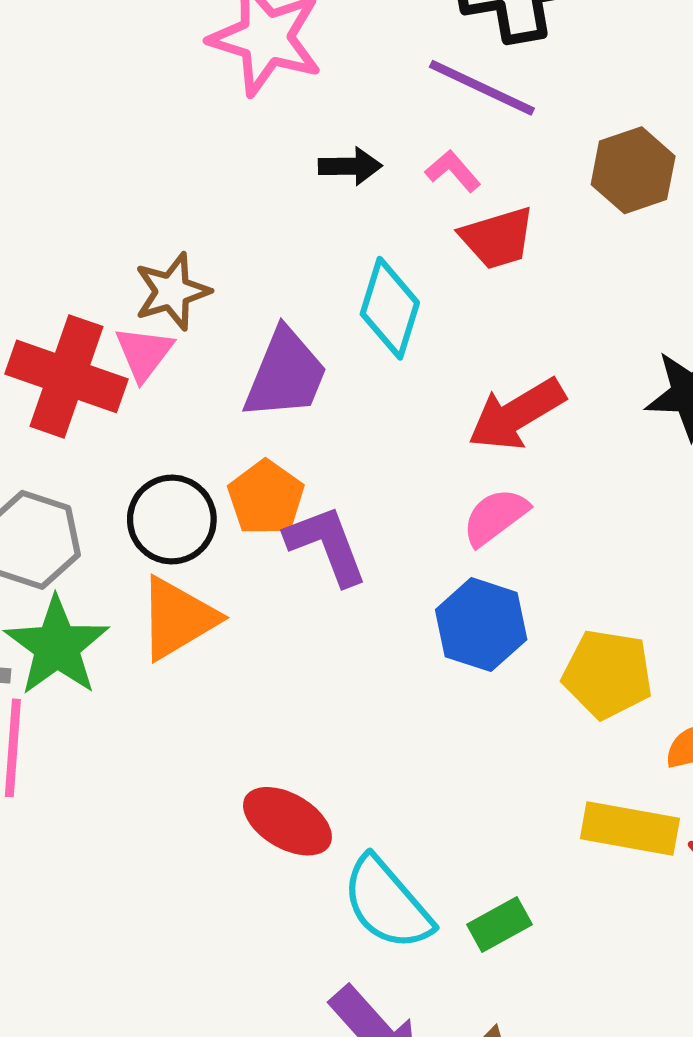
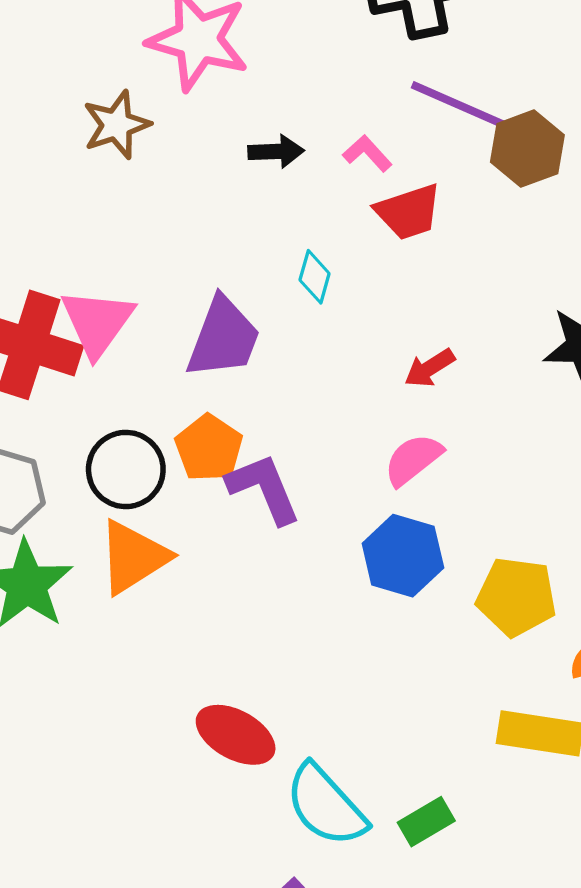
purple line: (482, 88) -> (458, 105), moved
brown star: (172, 291) -> (117, 125), moved
cyan diamond: (390, 308) -> (315, 277), size x0.6
pink triangle: (144, 353) -> (97, 322), size x1.4
red arrow: (517, 414) -> (430, 368), size x0.6

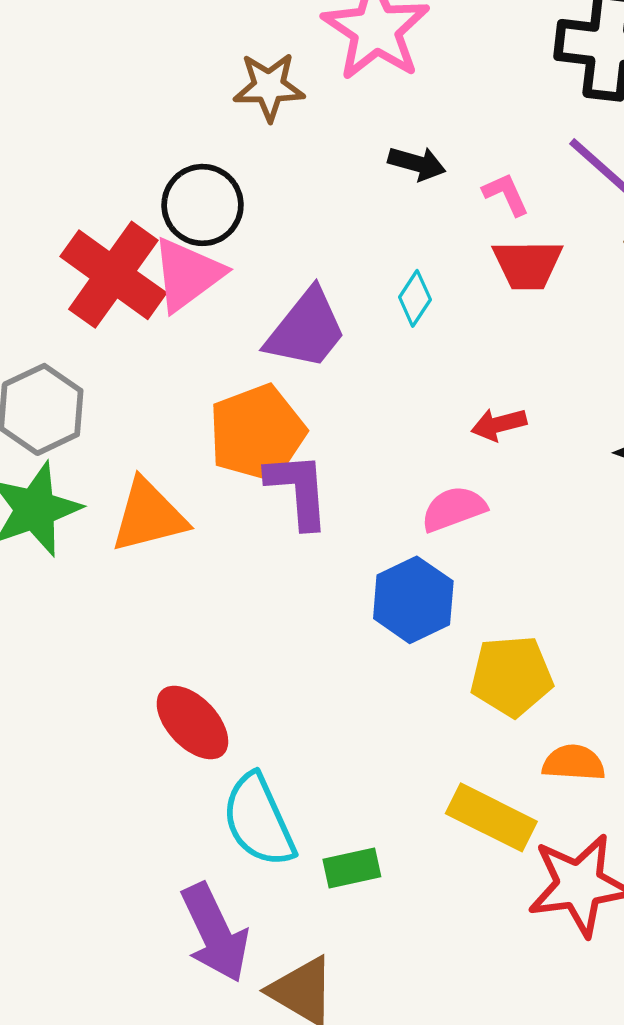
orange pentagon: (209, 448) -> (257, 433), size x1.4
black circle: (126, 470) -> (203, 205), moved
yellow pentagon: (516, 597) -> (512, 676), turned -30

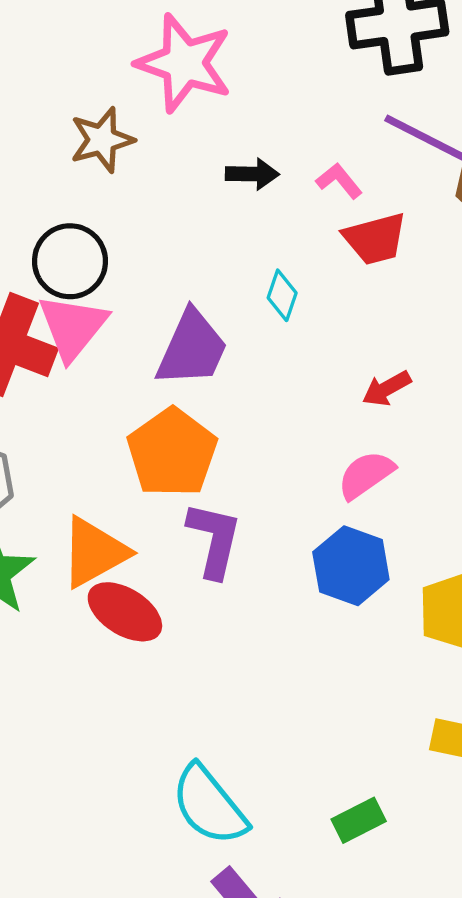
purple L-shape: (298, 490) -> (214, 540), moved, turned 32
red ellipse: (192, 723) -> (125, 612), moved
cyan semicircle: (259, 820) -> (209, 805), moved

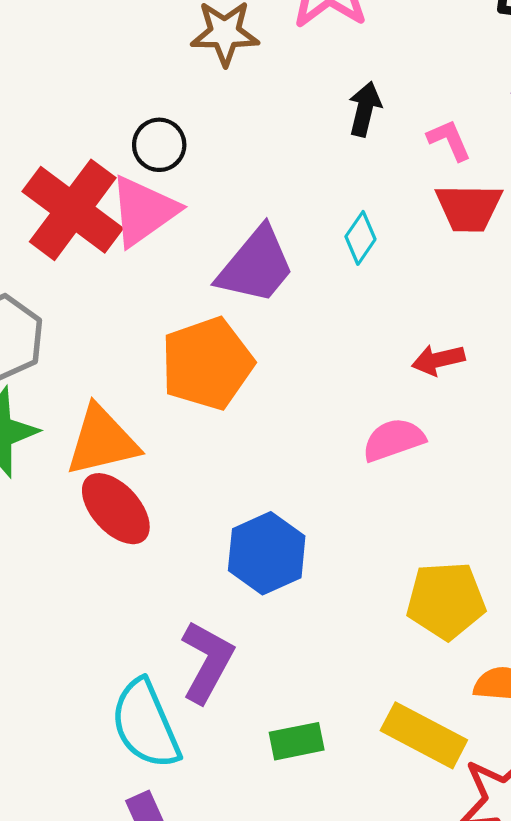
black arrow: (252, 174) -> (365, 109), turned -93
black circle: (70, 261) -> (159, 145), size x0.7
purple L-shape: (214, 540) -> (207, 662), moved
blue hexagon: (351, 566) -> (267, 553), moved
green rectangle: (359, 820) -> (297, 741), moved

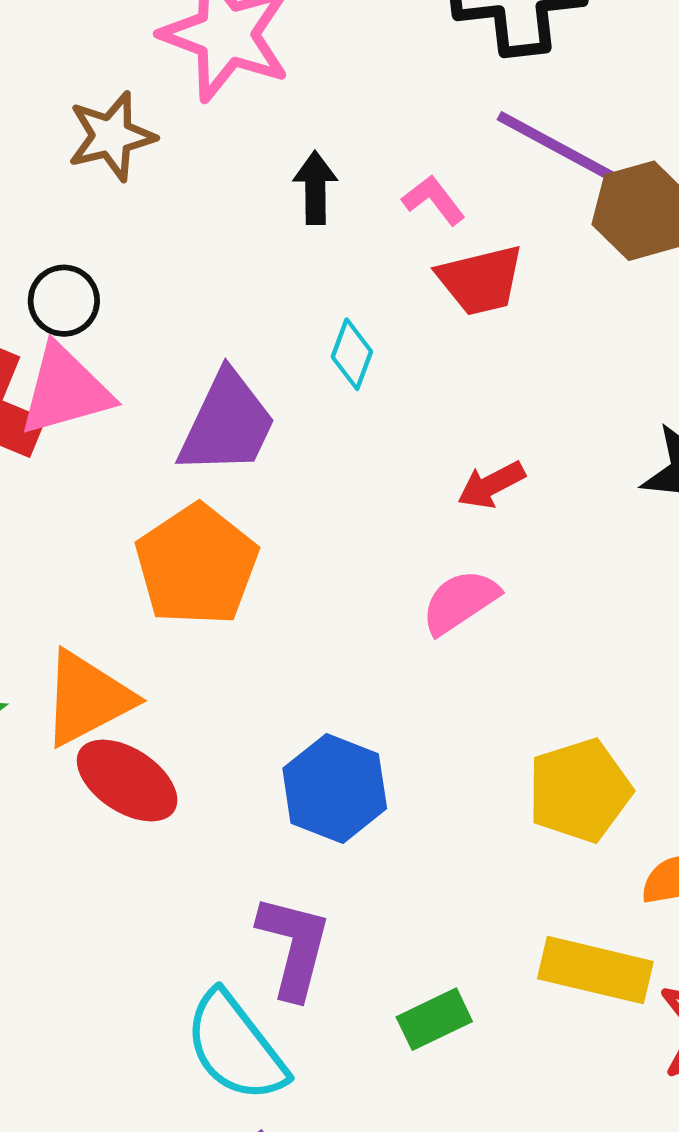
pink triangle: (143, 211) -> (65, 390), turned 34

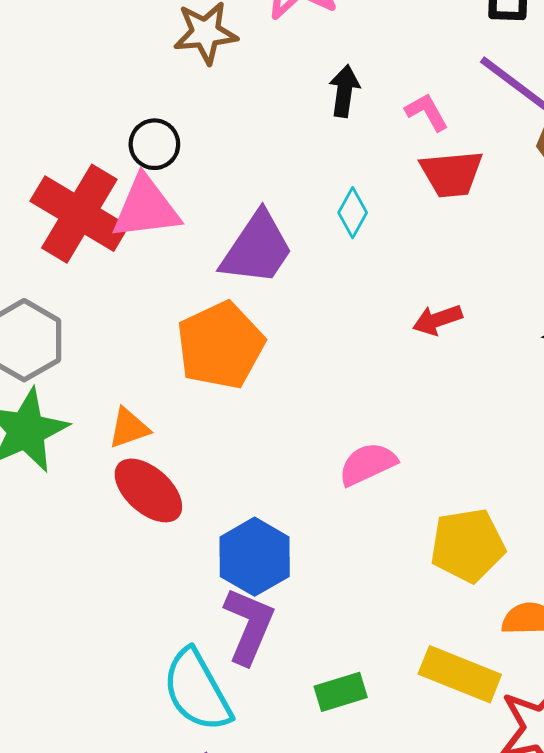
pink semicircle: (460, 602) -> (368, 464), moved
orange triangle: (87, 698) -> (129, 428), size x0.6
blue hexagon: (335, 788) -> (255, 557), moved

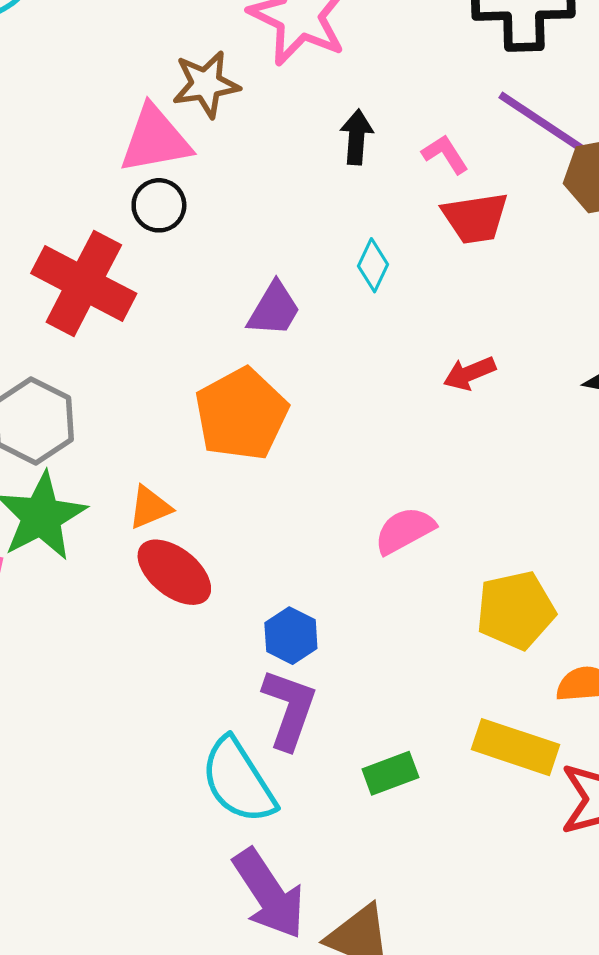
pink triangle: (146, 208) -> (155, 140), moved
purple trapezoid: (257, 248) -> (274, 309), size x0.7
blue hexagon: (255, 557) -> (291, 636), size x0.7

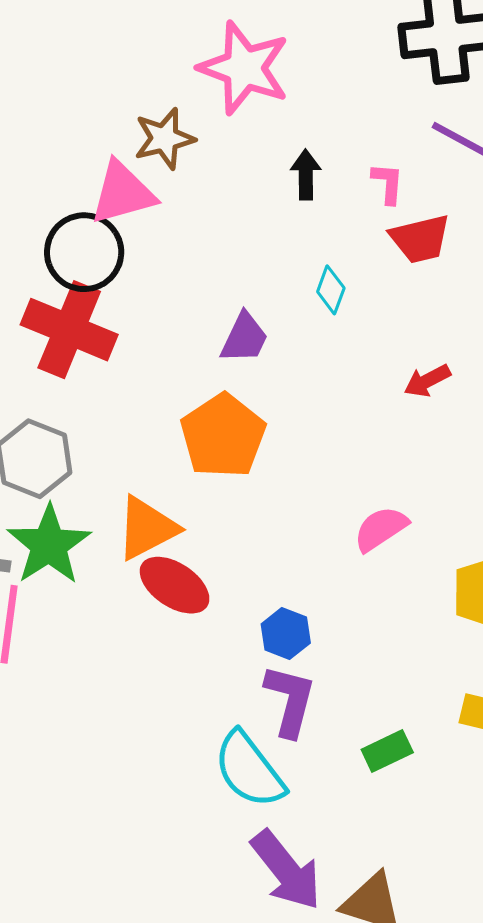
pink L-shape: (445, 154) -> (388, 183), turned 42
black circle: (159, 205) -> (84, 252), moved, size x1.6
orange triangle: (150, 507) -> (147, 528), size x1.6

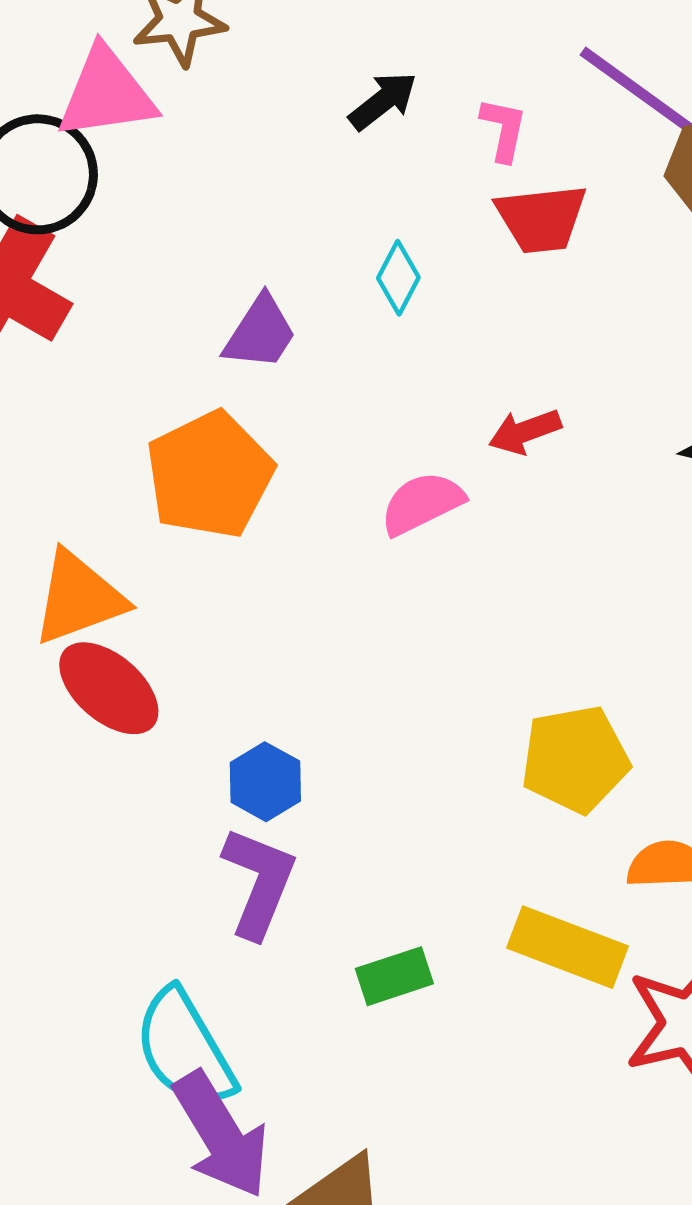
black arrow: (306, 175) -> (383, 101), turned 45
pink semicircle: (381, 529) -> (422, 503), moved
cyan semicircle: (249, 770) -> (185, 1049), moved

